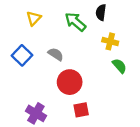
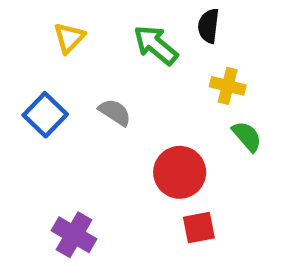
red circle: (70, 82) -> (180, 172), moved
red square: (81, 110) -> (199, 228), moved

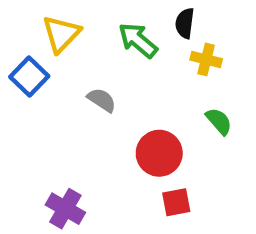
yellow triangle: (69, 38) -> (61, 34), size x1.4
yellow cross: (228, 86) -> (206, 59), moved
blue square: (45, 115) -> (29, 77), moved

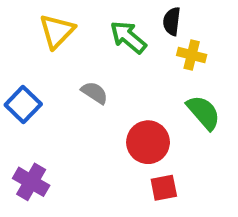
blue square: (29, 77) -> (23, 105), moved
green semicircle: (219, 121) -> (203, 112), size x1.4
purple cross: (65, 209) -> (31, 182), moved

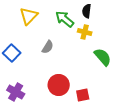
yellow cross: (192, 55) -> (85, 32), moved
gray semicircle: (95, 93) -> (48, 47), turned 88
red circle: (148, 142) -> (59, 85), moved

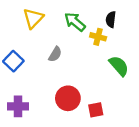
black semicircle: (87, 11) -> (111, 19), moved
purple cross: (16, 92) -> (18, 106), turned -30

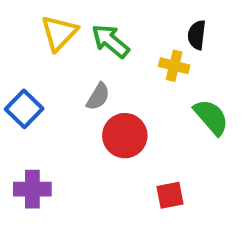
green arrow: (75, 22) -> (110, 41), moved
red circle: (68, 98) -> (125, 136), moved

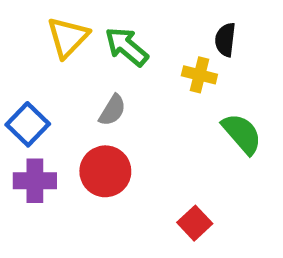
red circle: (125, 136) -> (105, 171), moved
purple cross: (32, 189) -> (35, 181), moved
red square: (170, 195) -> (195, 223), turned -32

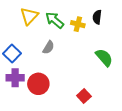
yellow cross: (199, 75) -> (78, 24), moved
red circle: (105, 171) -> (38, 84), moved

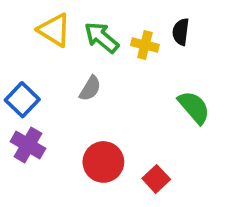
yellow triangle: (29, 16) -> (54, 30), turned -42
purple cross: (15, 78) -> (28, 145), turned 30
red circle: (38, 84) -> (103, 162), moved

